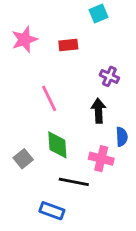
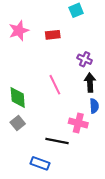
pink line: (49, 98) -> (55, 85), moved
black arrow: (98, 111) -> (90, 83), moved
green diamond: (57, 145) -> (18, 97), moved

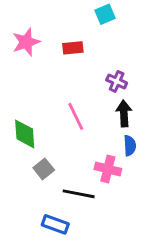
gray square: (18, 123) -> (44, 169), moved

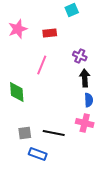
pink line: (76, 116) -> (42, 65), moved, turned 48
gray square: (44, 169) -> (25, 133), moved, turned 32
pink cross: (108, 169) -> (85, 123), moved

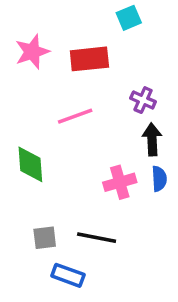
red rectangle: (50, 33) -> (89, 59), size x1.5
pink line: (42, 65) -> (75, 116), turned 48
pink cross: (85, 123) -> (120, 182), moved, turned -30

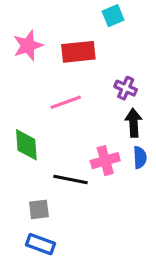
black line: (97, 238) -> (70, 180), moved
blue rectangle: (68, 275) -> (41, 244), moved

